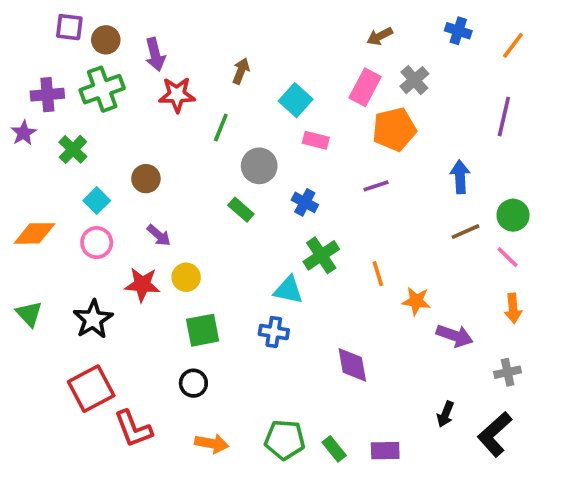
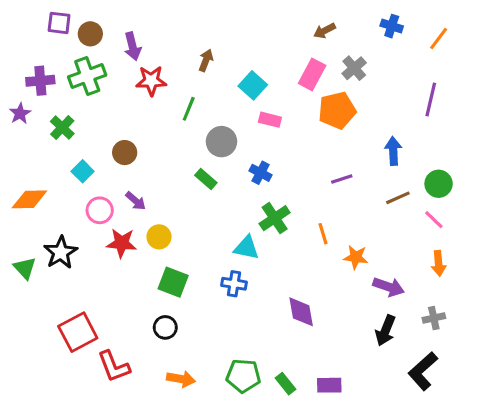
purple line: (376, 186) -> (342, 179), moved
pink circle: (97, 243) -> (100, 210), moved
black star: (93, 319) -> (61, 252), moved
green square: (203, 330) -> (173, 282), turned 32
black arrow: (445, 414) -> (385, 331), moved, size x1.4

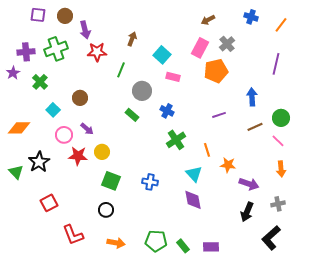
brown circle: (90, 34) -> (65, 16), moved
cyan triangle: (246, 248) -> (194, 174), moved, turned 36
red square: (78, 332) -> (49, 203), moved, size x0.7

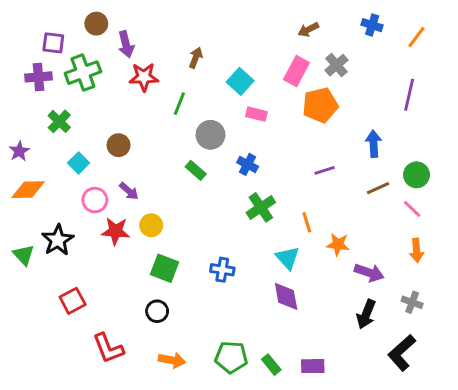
purple square: (38, 15) -> (53, 43), moved
purple star: (13, 73) -> (19, 151), moved
gray cross: (278, 204) -> (412, 302), turned 32

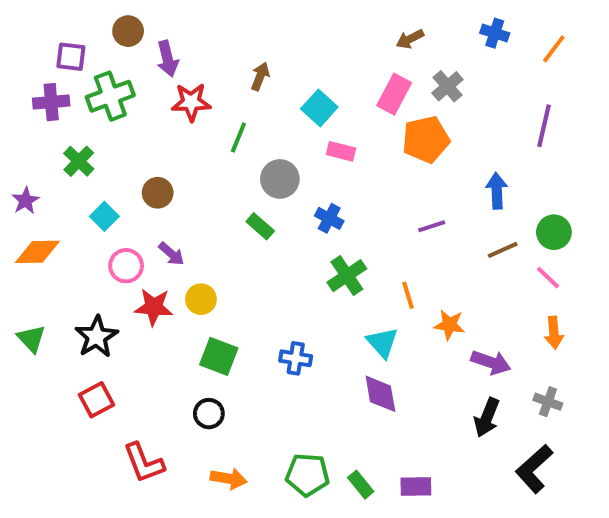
black star: (58, 240) -> (97, 337), moved

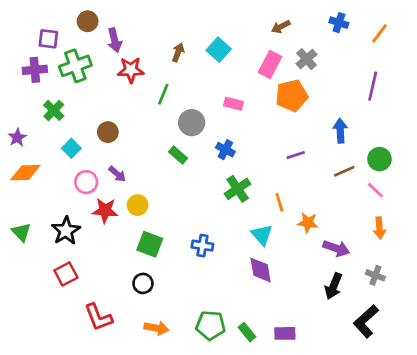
cyan square: (319, 108) -> (219, 50), moved

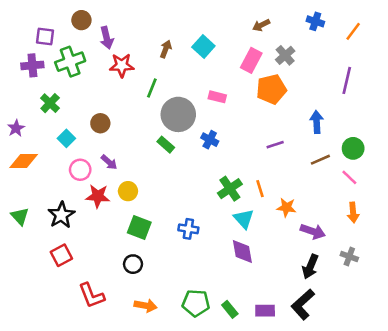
gray circle: (192, 123) -> (178, 114), size x1.4
green cross: (238, 189) -> (230, 189), moved
black L-shape: (366, 321) -> (303, 304), moved

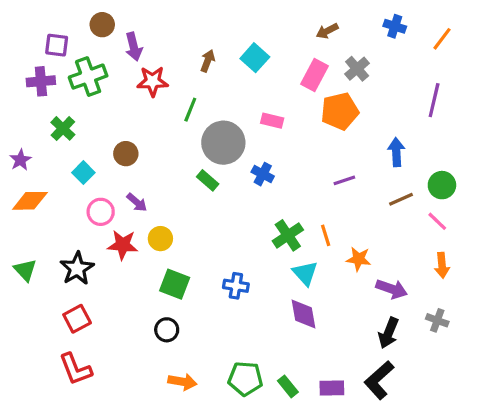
red L-shape: (92, 296) -> (75, 369), moved

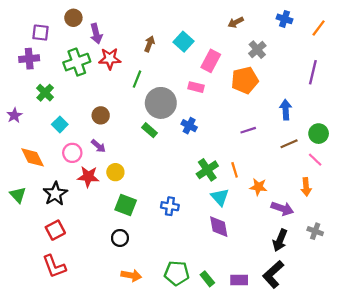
pink rectangle: (315, 75) -> (211, 61), moved
green cross: (88, 77) -> (77, 62), moved
brown circle: (126, 154) -> (101, 115), moved
orange diamond: (30, 201) -> (33, 157), moved, turned 65
orange arrow: (442, 265) -> (306, 187), moved

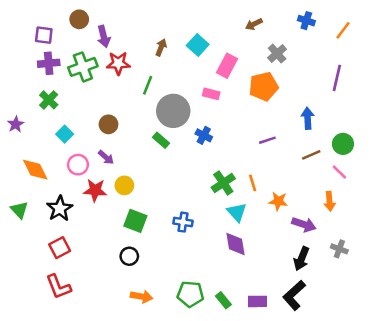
purple cross: (29, 59) -> (49, 63), moved

